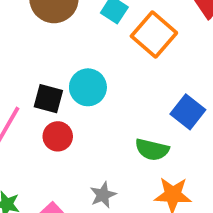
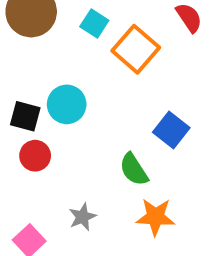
green semicircle: (152, 150) -> (134, 169), turned 44

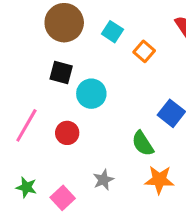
orange square: (136, 49) -> (144, 51), size x0.6
black square: (25, 116) -> (61, 73), moved

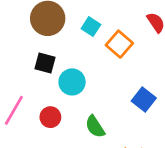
orange square: (144, 51) -> (119, 44), size x1.4
green semicircle: (143, 143) -> (95, 127), moved

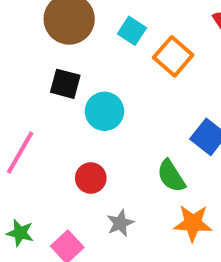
red circle: (50, 117) -> (91, 178), moved
green semicircle: (95, 127) -> (171, 176), moved

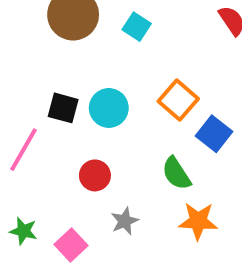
orange square: (173, 56) -> (178, 100), moved
black square: (65, 84) -> (63, 108), moved

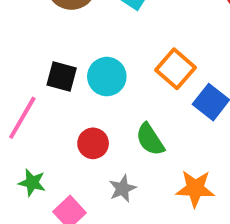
green semicircle: (176, 173) -> (150, 139), moved
green star: (23, 231) -> (32, 183), moved

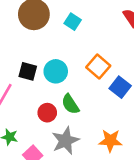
green semicircle: (150, 139) -> (70, 104), moved
gray star: (123, 189) -> (65, 141), size x1.6

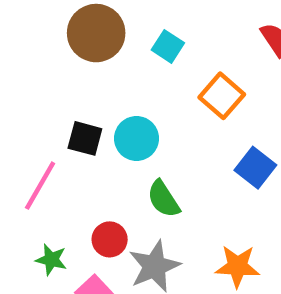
orange square: (98, 67) -> (222, 96), moved
red circle: (47, 113) -> (110, 239), moved

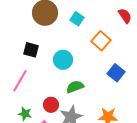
black square: (85, 138) -> (31, 50), moved
green semicircle: (163, 199) -> (75, 87), turned 102

